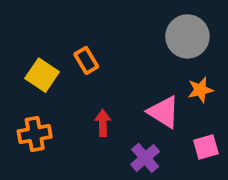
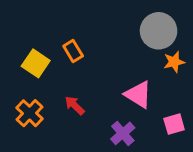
orange star: (200, 90) -> (174, 62), moved
red arrow: (103, 123) -> (75, 105), moved, turned -45
orange cross: (35, 134) -> (30, 113), turned -36

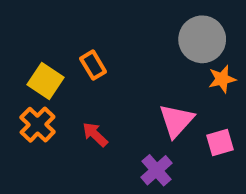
pink triangle: (138, 95) -> (176, 121), turned 40
orange cross: (30, 113) -> (38, 125), moved
pink square: (174, 124) -> (220, 142), moved

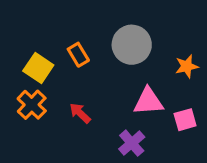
gray circle: (202, 39) -> (132, 45), moved
pink triangle: (176, 121) -> (148, 101), turned 44

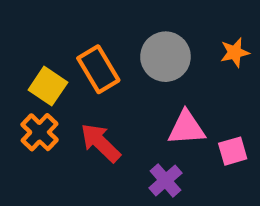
orange rectangle: (78, 55) -> (98, 69), size x1.5
orange star: (187, 66) -> (235, 52), moved
red arrow: (80, 113) -> (100, 143), size x1.5

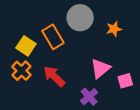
orange star: (235, 52) -> (114, 29), moved
gray circle: (165, 57) -> (80, 18), moved
pink triangle: (186, 128) -> (100, 68), turned -35

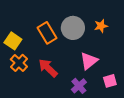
gray circle: (80, 18) -> (73, 28), moved
yellow square: (26, 46) -> (13, 41), moved
pink square: (125, 81) -> (110, 81), moved

